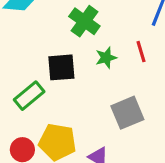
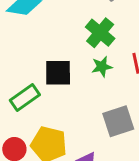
green cross: (84, 21) -> (100, 33), moved

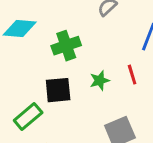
green cross: (100, 33) -> (66, 46), moved, turned 36

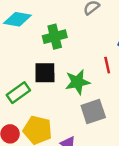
green star: (100, 80) -> (77, 82), moved, size x1.5

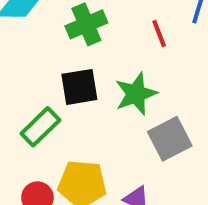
red line: (107, 65) -> (159, 33), moved

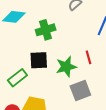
red line: (159, 33) -> (89, 57), moved

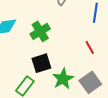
green star: (66, 67) -> (63, 79), moved

